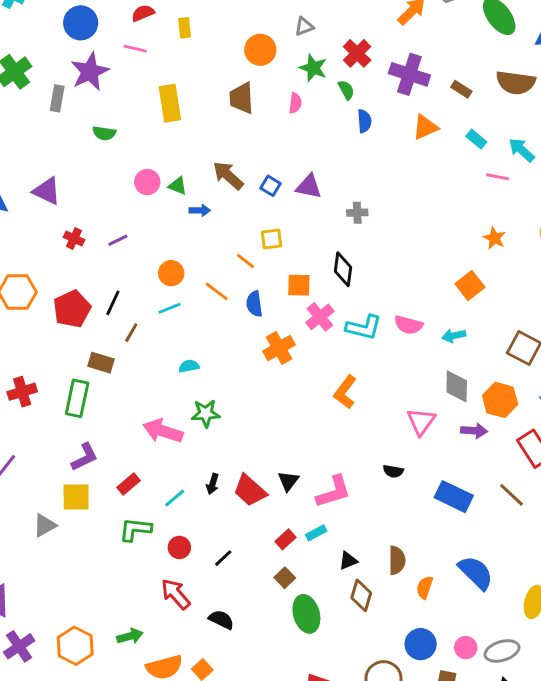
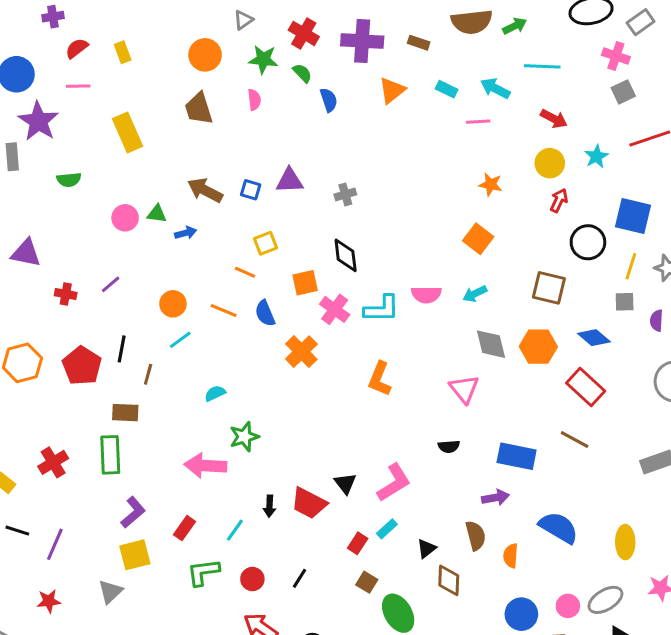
purple arrow: (474, 431) -> (495, 498), moved

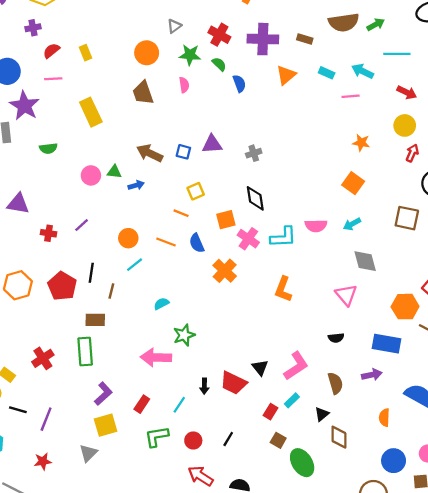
orange hexagon: (538, 347) -> (405, 307), moved
brown semicircle: (476, 536) -> (335, 383), moved

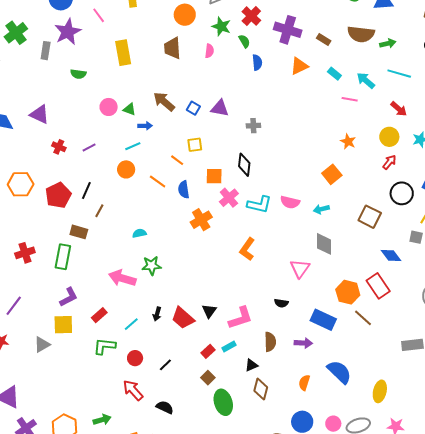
pink line: (53, 79) -> (99, 15), turned 42
cyan line: (135, 265) -> (133, 146), moved

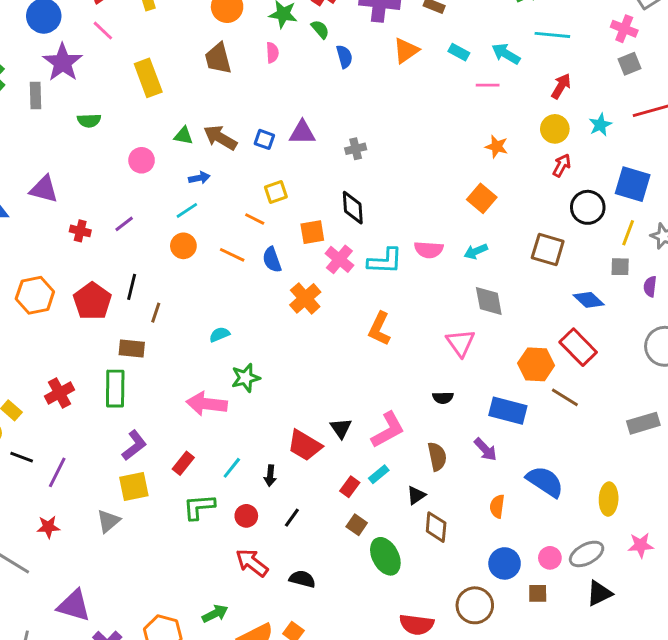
green triangle: (129, 109) -> (183, 136), moved
red arrow: (399, 109) -> (561, 86), turned -90
black arrow: (157, 314) -> (270, 476), moved
purple arrow: (303, 343) -> (485, 449), turned 54

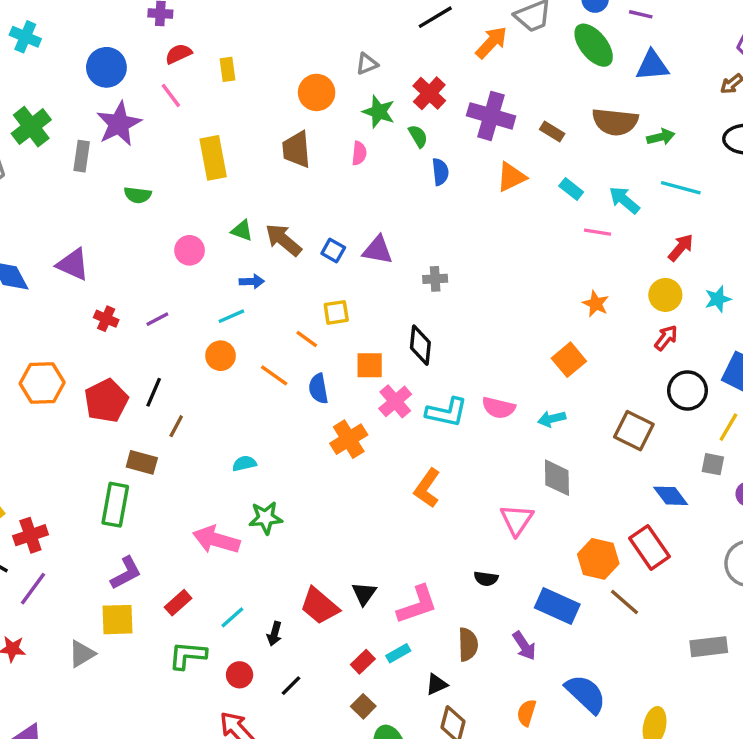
red cross: (59, 393) -> (30, 535), moved

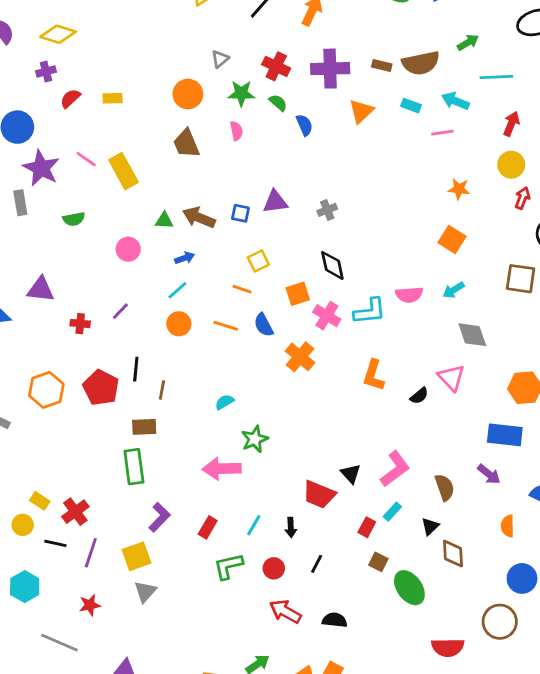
yellow rectangle: (228, 69) -> (113, 98), turned -66
pink line: (171, 95) -> (86, 159), moved
brown semicircle: (615, 122) -> (421, 63), moved
black semicircle: (486, 579) -> (419, 396), moved, turned -30
yellow square: (117, 620) -> (136, 556), moved

